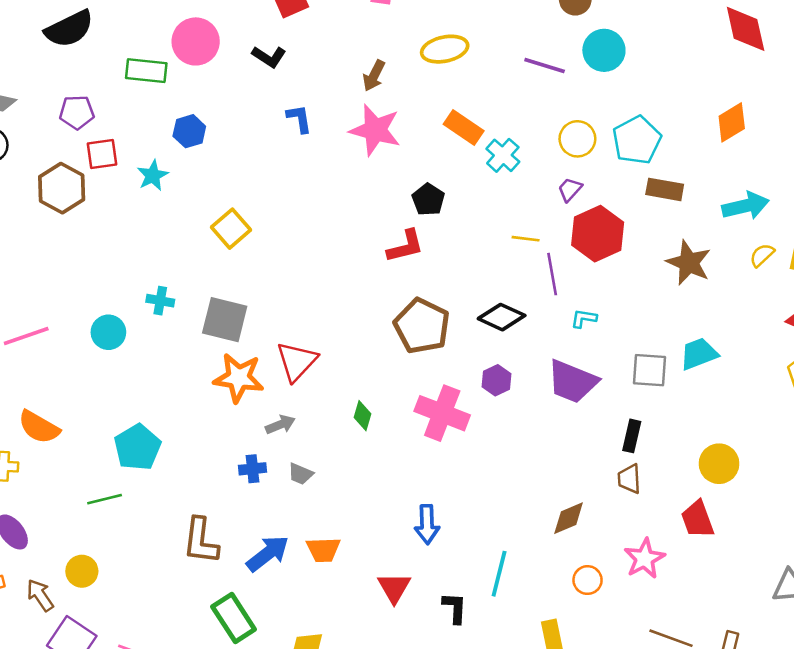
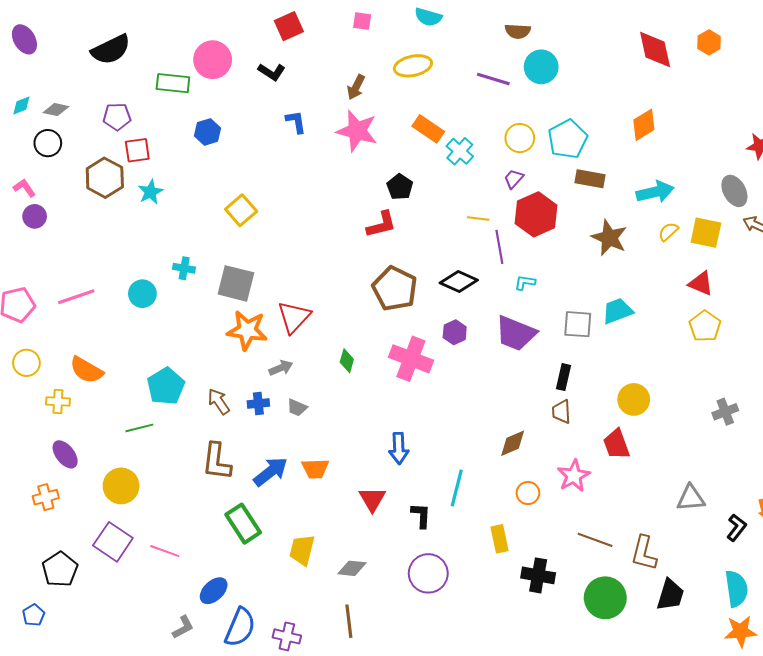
cyan star: (153, 175) -> (151, 192), moved
yellow circle: (82, 571) -> (121, 486), size x1.4
brown arrow: (40, 595) -> (219, 401), moved

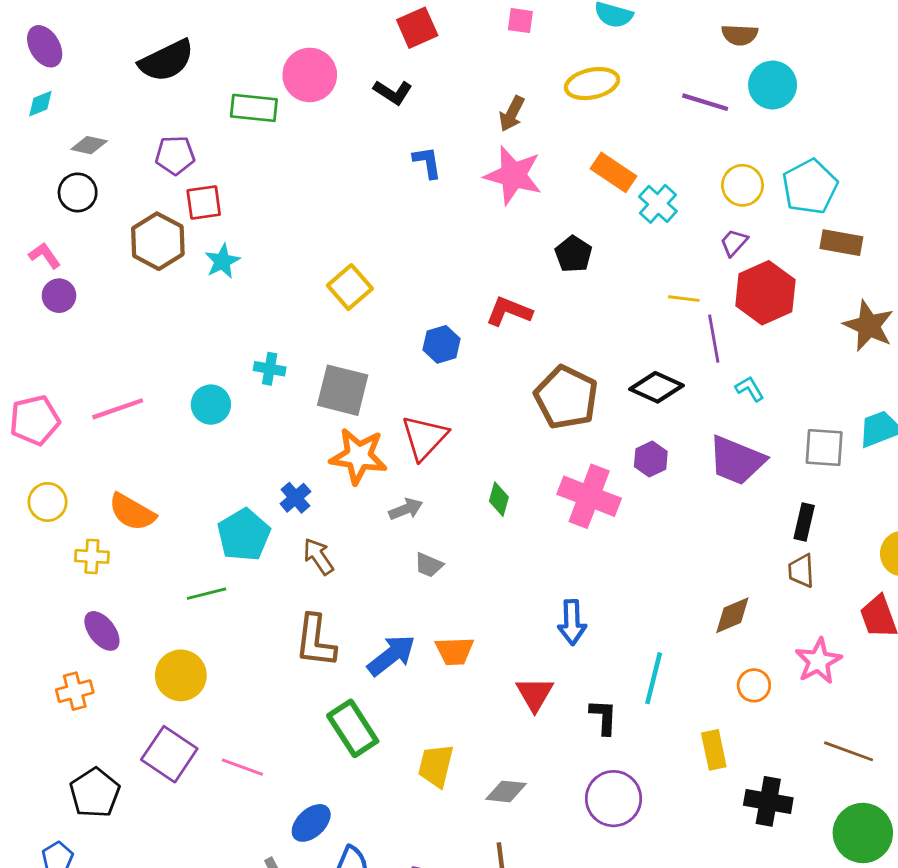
cyan diamond: (21, 105) -> (40, 104), moved
blue hexagon: (208, 132) -> (442, 344), moved
red L-shape: (381, 224) -> (509, 311), moved, turned -144
cyan L-shape: (525, 282) -> (750, 389), turned 50
blue cross: (258, 404) -> (295, 498), moved, turned -35

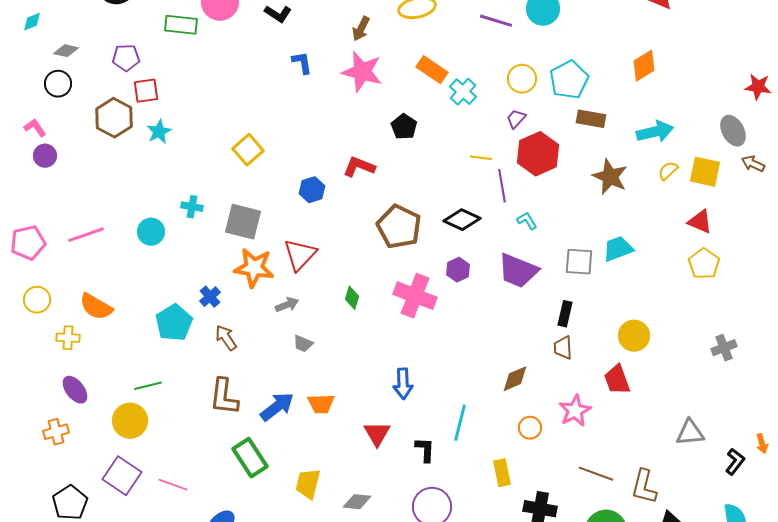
green line: (207, 594) -> (148, 386), moved

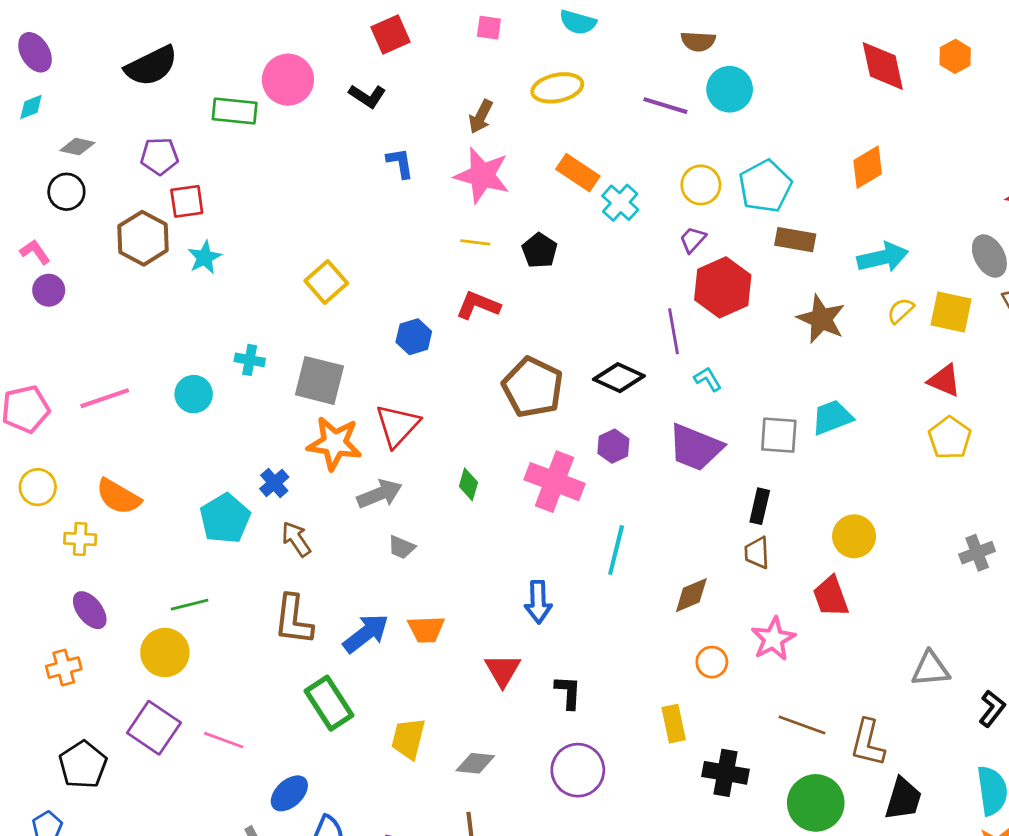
yellow line: (481, 158) -> (475, 242), moved
gray arrow: (287, 305) -> (380, 494), size x1.4
cyan line: (460, 423) -> (616, 550), moved

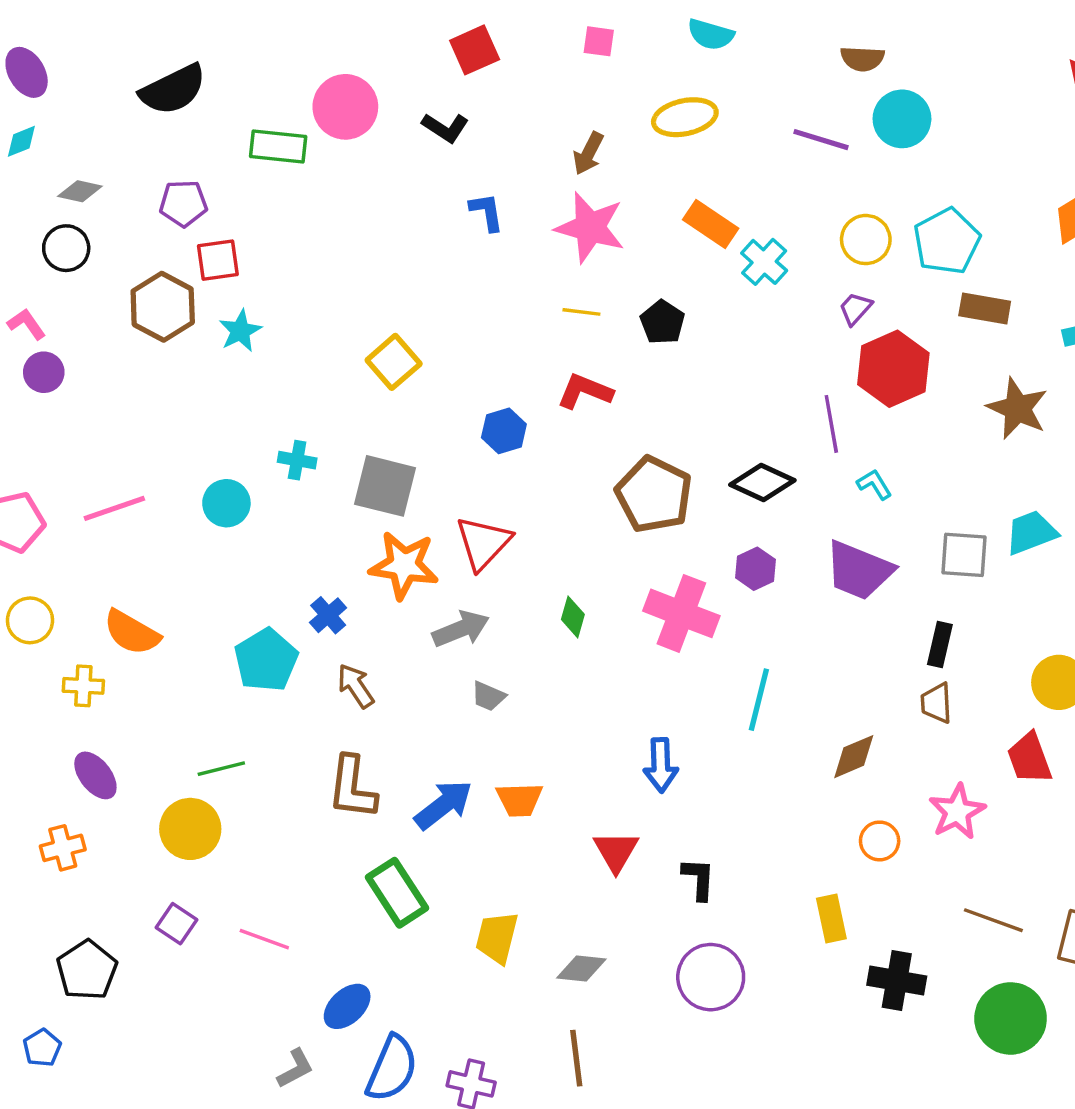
purple square: (154, 728) -> (176, 924), size x0.6

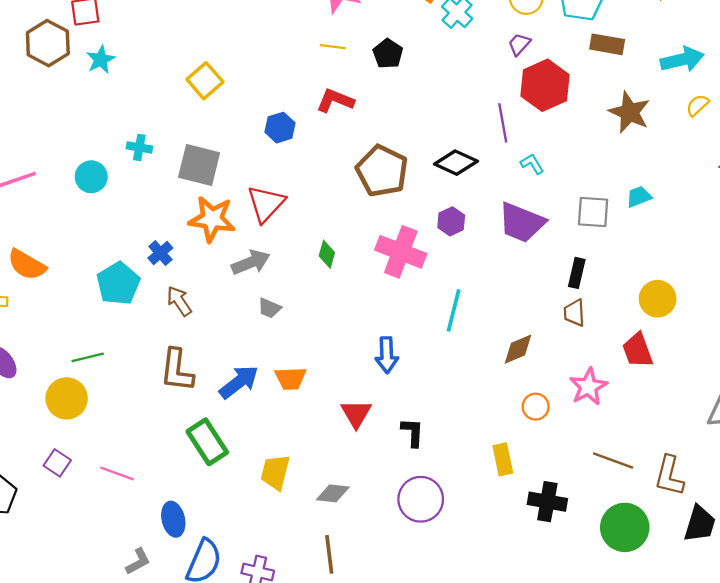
cyan trapezoid: (1031, 532) -> (639, 197), size x0.7
blue ellipse: (347, 1006) -> (173, 519), turned -60

